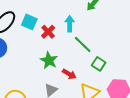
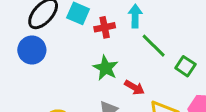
red cross: (48, 32) -> (105, 27), turned 32
green square: (99, 64) -> (185, 66), moved

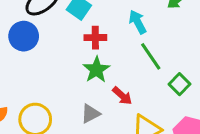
cyan arrow: (135, 16) -> (138, 22), turned -40
red cross: (105, 27) -> (95, 38), moved

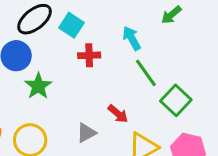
green star: (96, 70) -> (38, 86), moved
green square: (179, 84) -> (176, 100), size x1.4

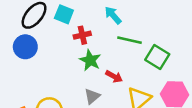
green line: (146, 73) -> (130, 40), turned -30
green star: (38, 86) -> (90, 60), moved

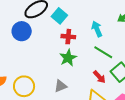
red arrow: (114, 76) -> (99, 77), moved

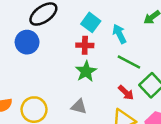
cyan square: (59, 16) -> (91, 22), moved
gray triangle: (60, 86) -> (79, 107), turned 40

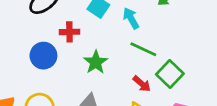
blue circle: (27, 42) -> (43, 56), moved
red cross: (85, 45) -> (69, 32), moved

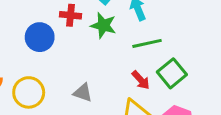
green line: (143, 49) -> (147, 43), turned -44
green star: (96, 62) -> (103, 25), moved, turned -30

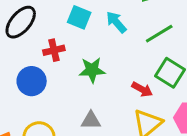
green star: (103, 25) -> (92, 70), moved
green line: (147, 43) -> (159, 34), moved

